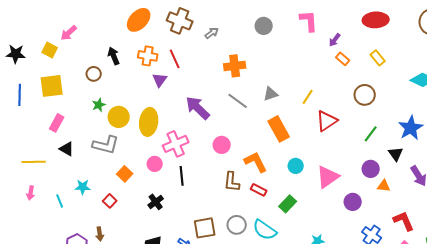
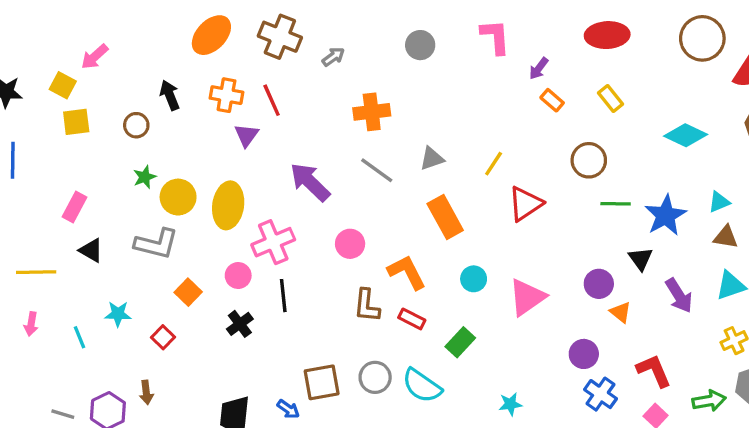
yellow square: (52, 86) -> (76, 122), moved, size x0.7
green line: (371, 134) -> (616, 204), moved, turned 54
orange triangle: (384, 186) -> (621, 312), turned 32
black cross: (156, 202) -> (240, 324), moved
purple circle: (353, 202) -> (584, 354), moved

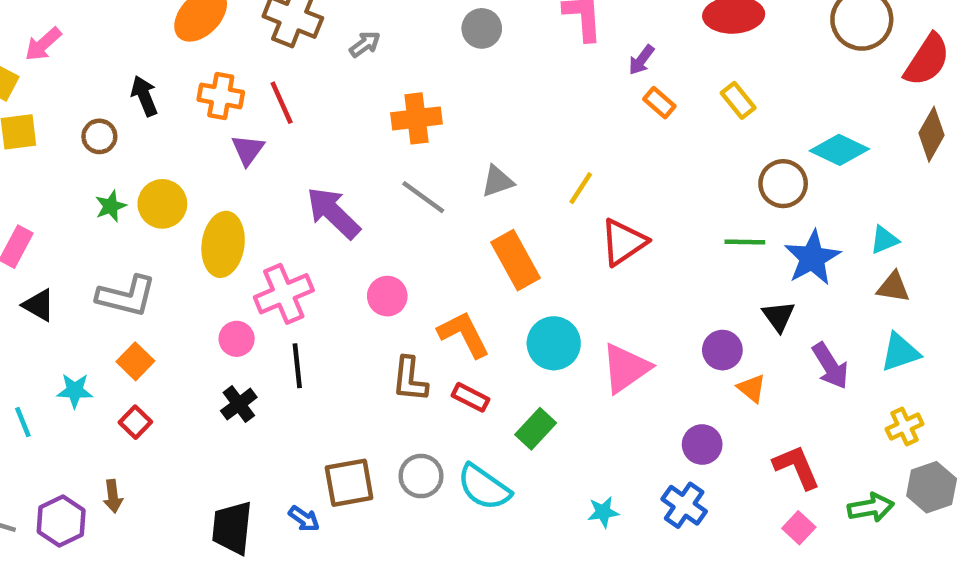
brown circle: (589, 160) -> (783, 184), moved
yellow circle: (178, 197) -> (162, 204), moved
cyan circle: (474, 279) -> (554, 343), size x1.5
orange square: (188, 292) -> (135, 361), moved
blue cross: (600, 394) -> (684, 505), moved

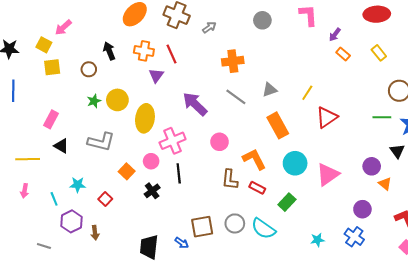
orange square: (135, 361) -> (127, 171), moved
purple hexagon: (61, 521) -> (71, 221), moved

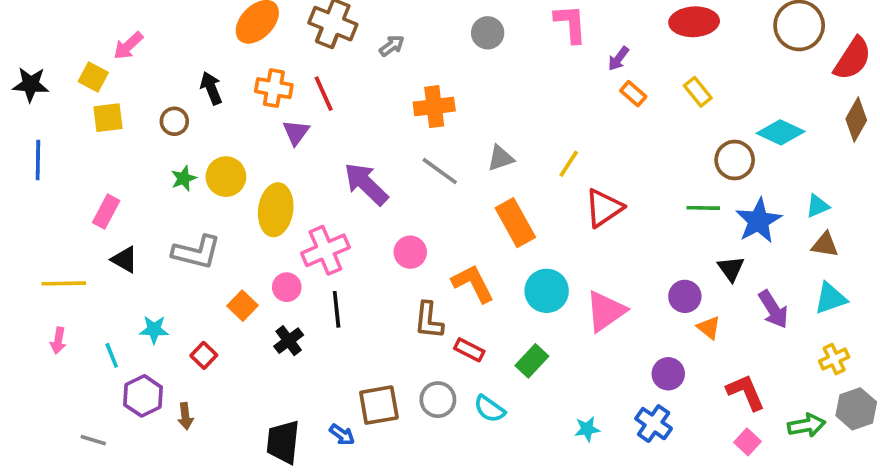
red rectangle: (257, 188) -> (469, 350), moved
cyan semicircle: (263, 229) -> (489, 409), size x0.7

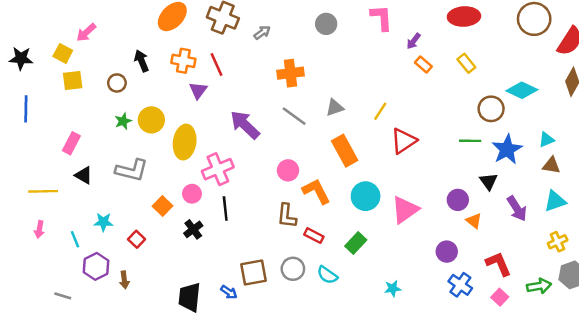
pink circle: (410, 252) -> (288, 170), moved
blue cross: (654, 424) -> (460, 285), moved

